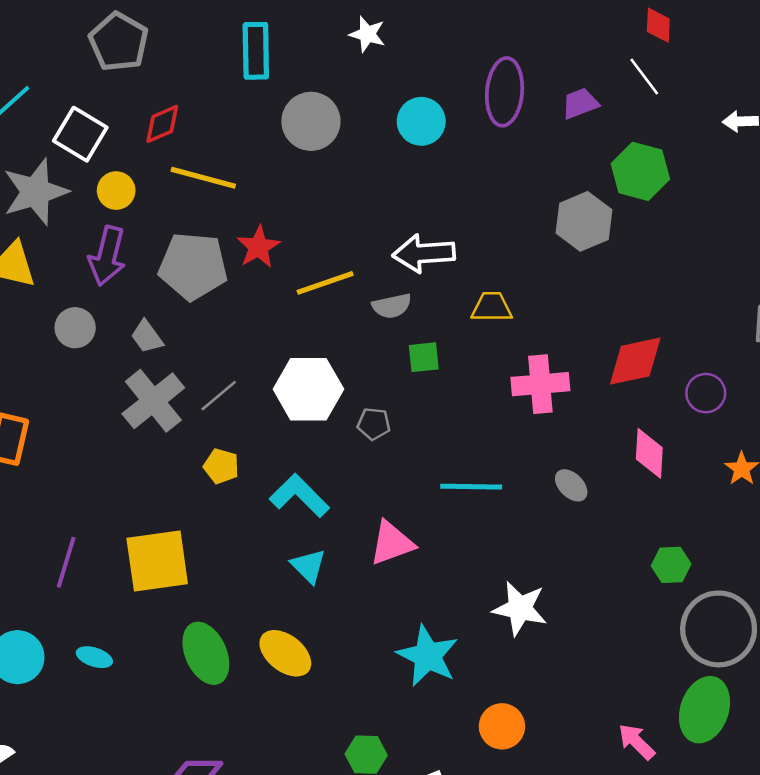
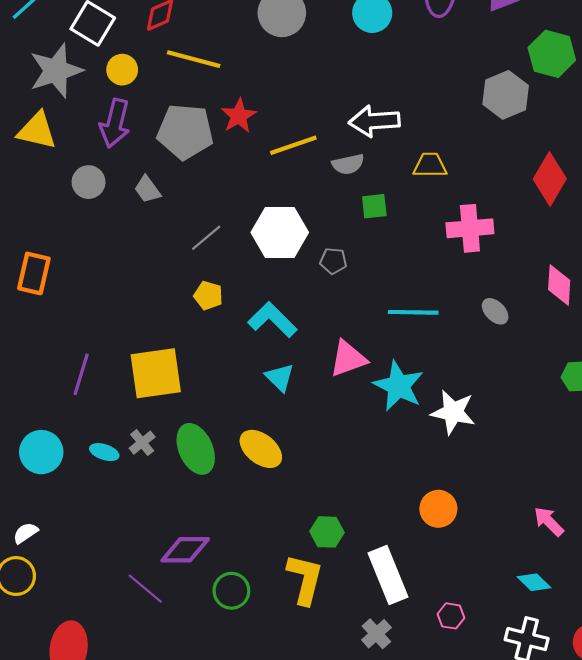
red diamond: (635, 361) -> (550, 179), moved, turned -48
gray cross: (153, 401) -> (142, 443), moved, size x0.5
cyan star: (428, 656) -> (398, 386), moved

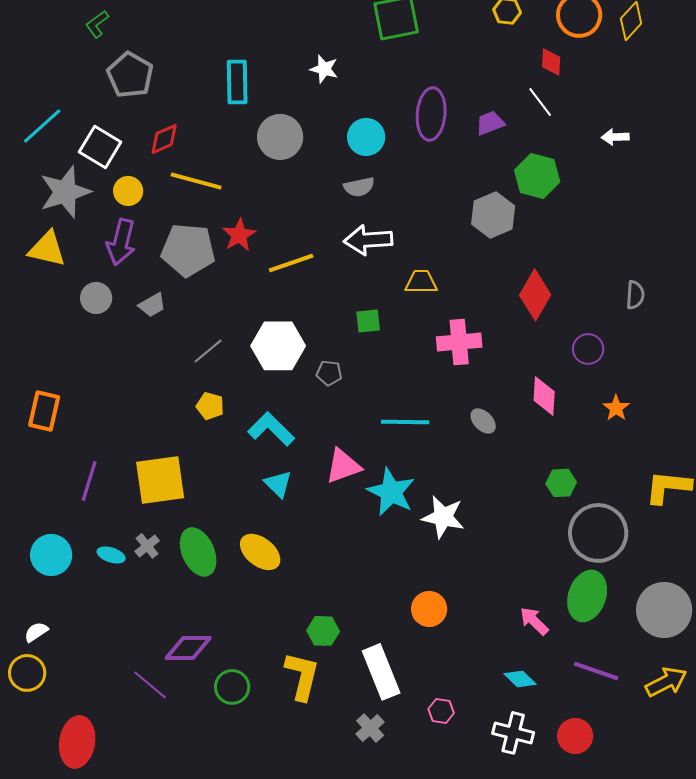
gray semicircle: (348, 164) -> (359, 187), moved
gray trapezoid: (147, 189) -> (152, 305), turned -84
orange rectangle: (34, 273) -> (44, 411), moved

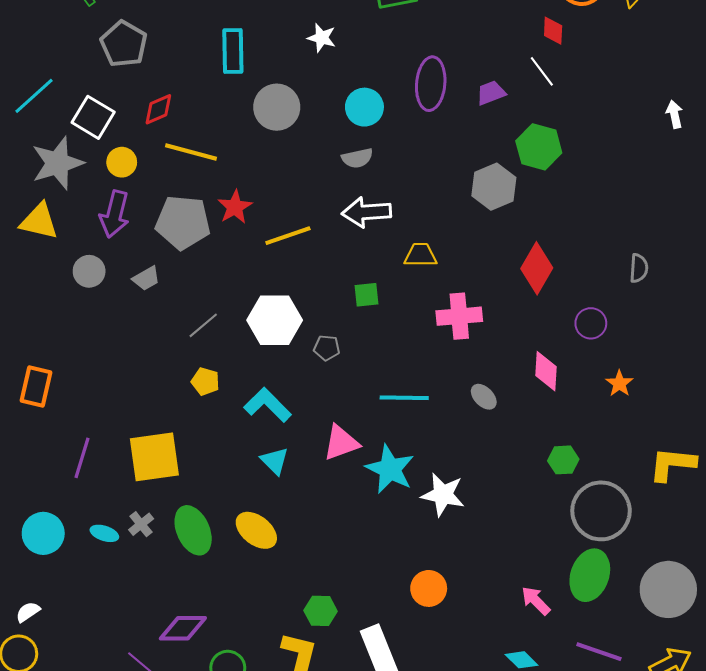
white arrow: (615, 137) -> (674, 114), moved, turned 80

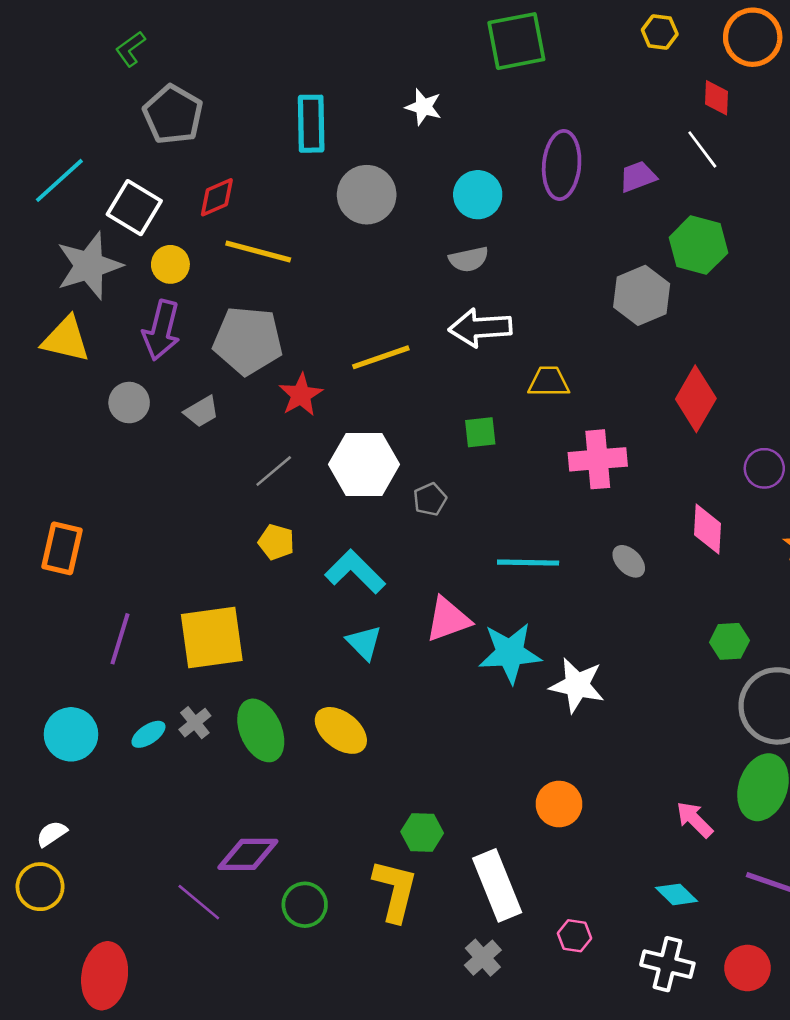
red star: (235, 207) -> (301, 395), moved
gray pentagon: (327, 348) -> (430, 499), turned -30
cyan star: (390, 469) -> (510, 653), turned -30
cyan ellipse: (104, 533) -> (148, 734), turned -52

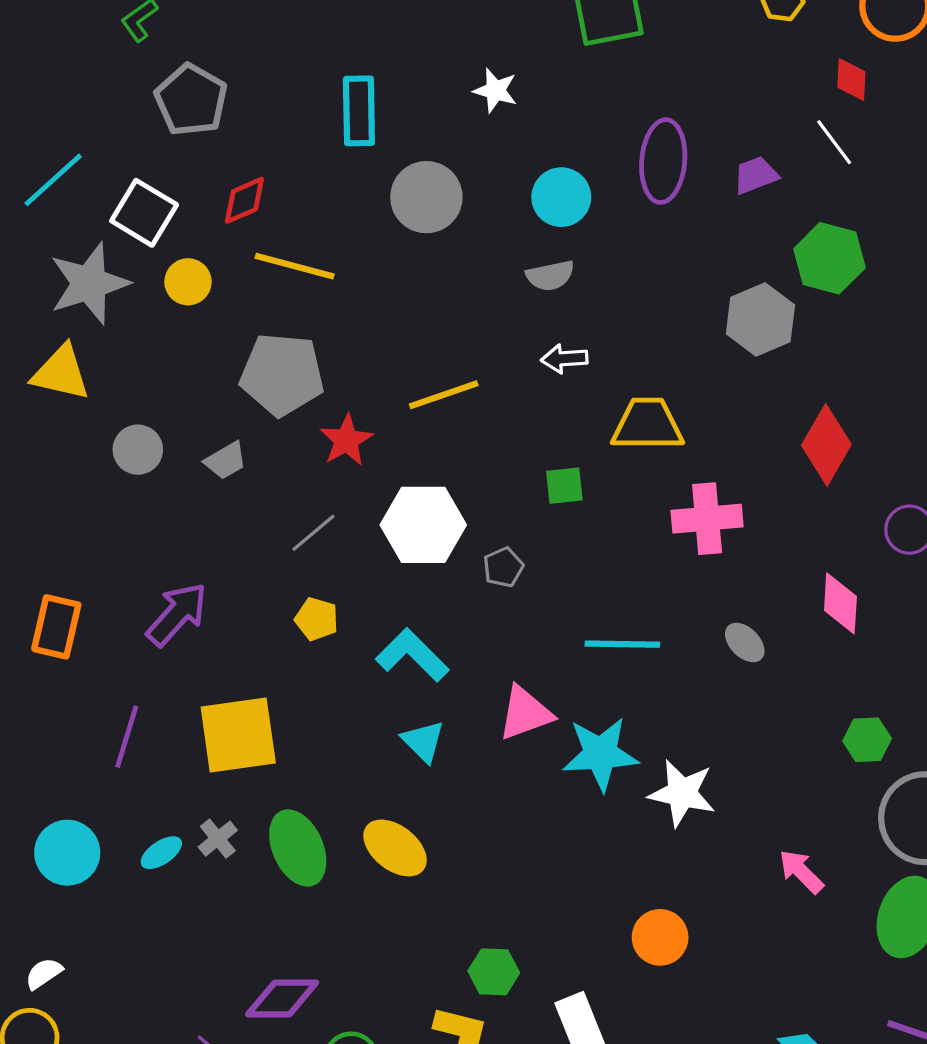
white arrow: (480, 328) -> (564, 359), size x0.6
purple arrow: (161, 330) -> (177, 614), moved, turned -152
yellow trapezoid: (549, 382) -> (648, 425), size x1.4
pink arrow: (695, 820) -> (801, 871), moved

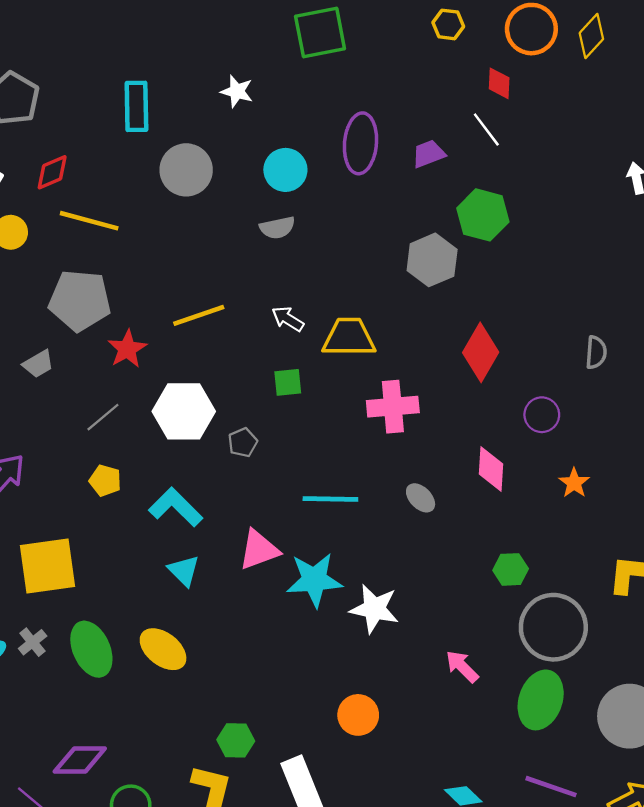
white arrow: (564, 359) -> (288, 319), moved, turned 36

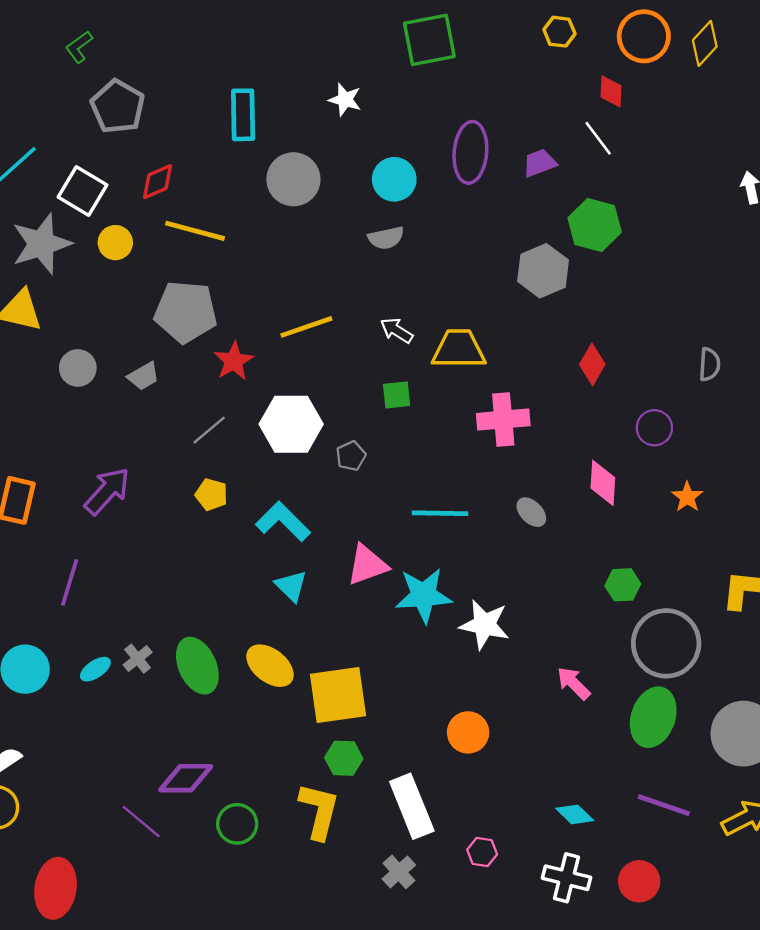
red diamond: (481, 352) -> (592, 364), size x0.7
yellow square: (48, 566) -> (338, 695), moved

